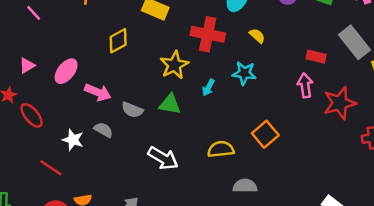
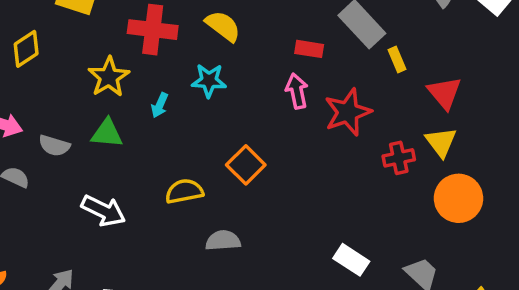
yellow semicircle: (257, 36) -> (223, 26), size x1.5

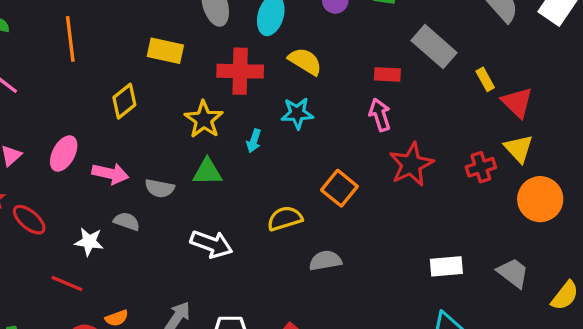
yellow rectangle: (397, 59) -> (485, 79), moved
red star: (348, 112) -> (411, 164), moved
white rectangle: (351, 260) -> (446, 266), turned -32

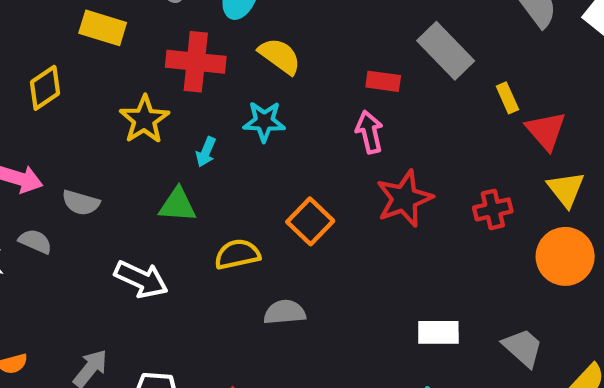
yellow triangle: (519, 149) -> (566, 189), moved
green triangle: (207, 172) -> (178, 205), moved

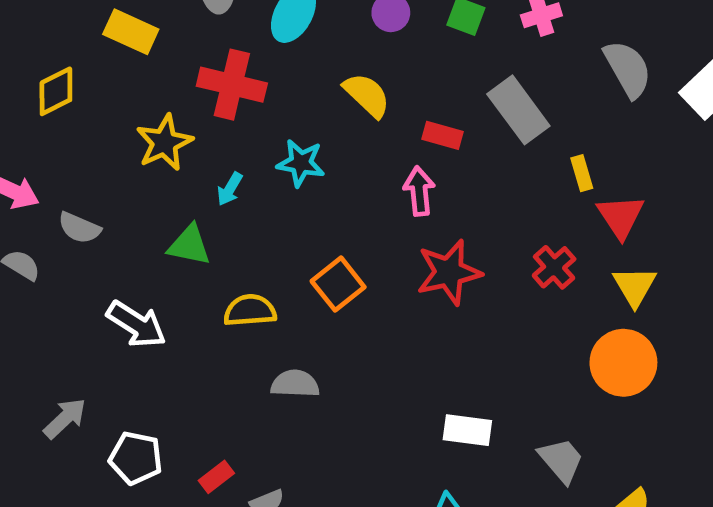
yellow semicircle: (280, 56) -> (367, 95), moved
red cross: (493, 209) -> (554, 267), moved, turned -36

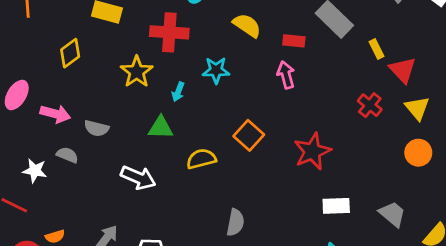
red star: (449, 272) -> (312, 151), moved
orange circle: (623, 363) -> (418, 153), size x0.7
gray semicircle: (295, 384) -> (235, 222), moved, turned 108

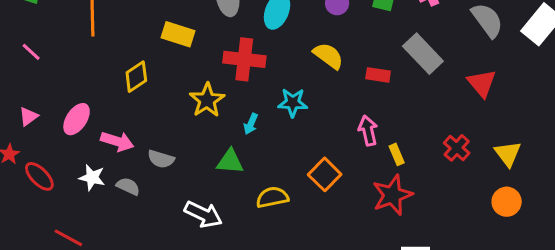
yellow rectangle: (376, 49) -> (397, 154), moved
red triangle: (403, 70) -> (482, 83), moved
pink arrow: (286, 75) -> (368, 131), moved
white star: (35, 171) -> (92, 178), moved

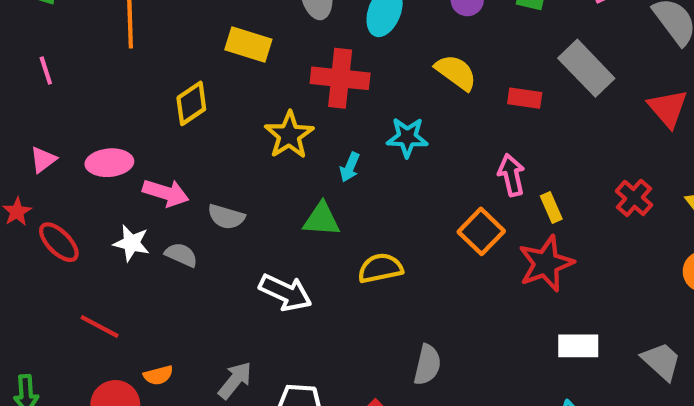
pink line: (31, 52) -> (46, 70), turned 30
pink ellipse: (77, 119) -> (109, 163), turned 52
orange square: (325, 174) -> (481, 231), moved

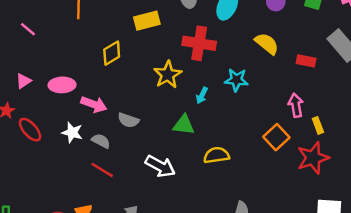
yellow rectangle: (248, 45) -> (147, 21), turned -35
pink line: (46, 70) -> (28, 29), turned -35
red line: (100, 326) -> (102, 170), moved

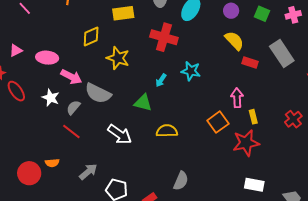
yellow semicircle: (267, 44) -> (234, 41), moved
yellow star: (168, 75) -> (118, 58), moved, turned -30
gray semicircle: (128, 120) -> (98, 93), size x1.5
gray semicircle: (101, 141) -> (73, 107), turned -84

